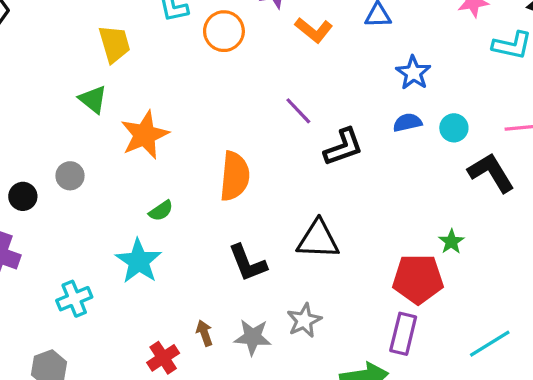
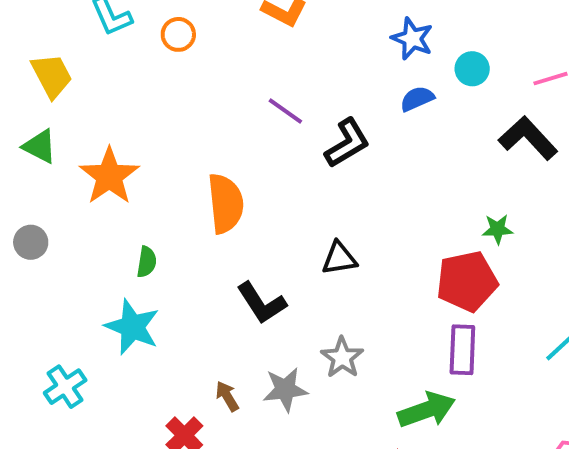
orange circle: (224, 31) -> (178, 34), size x0.7
cyan circle: (454, 128) -> (472, 69), moved
green semicircle: (161, 211) -> (147, 262), turned -35
black triangle: (318, 239) -> (339, 258), size x0.7
green star: (451, 242) -> (497, 229), turned -30

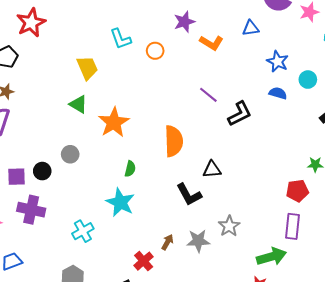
blue semicircle: (417, 99) -> (278, 93), turned 36
black triangle: (339, 258) -> (212, 169), moved
red pentagon: (467, 281) -> (297, 191), size x0.7
brown arrow: (227, 396) -> (167, 242), turned 56

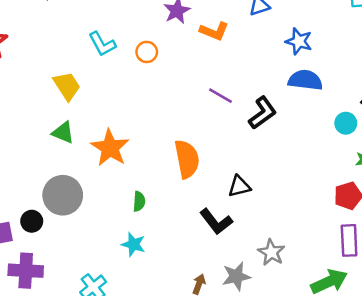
cyan circle: (308, 80) -> (346, 123), moved
blue semicircle: (278, 93) -> (305, 80), size x1.5
gray circle: (70, 154) -> (63, 195), size x1.8
cyan star: (120, 202) -> (133, 244), size x0.7

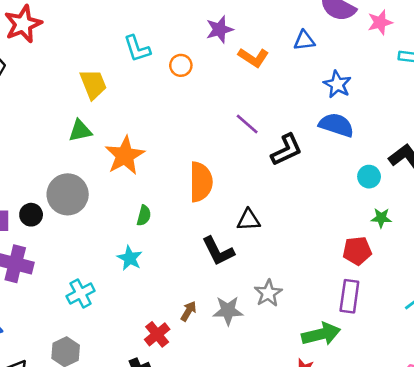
green triangle: (63, 132) -> (80, 131), turned -45

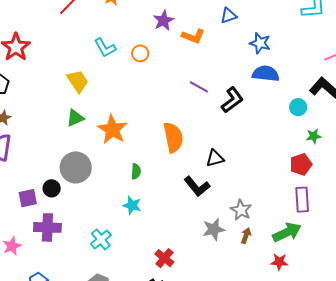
brown arrow: (189, 311) -> (246, 236), moved

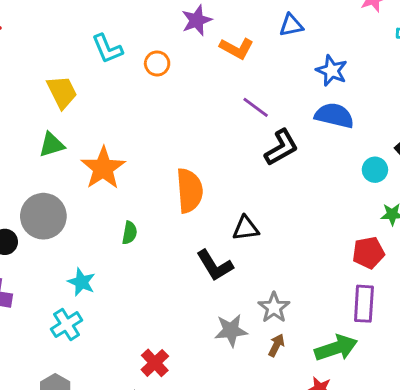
purple line: (199, 87) -> (256, 107), moved
cyan star: (132, 205) -> (81, 282), moved

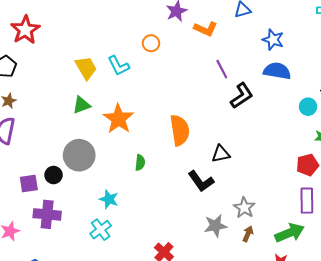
cyan L-shape: (107, 49) -> (118, 66), moved
purple line: (256, 107) -> (222, 69), turned 30

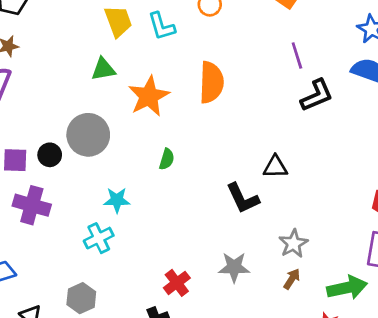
orange semicircle: (180, 130) -> (211, 82), moved
cyan star: (109, 199) -> (117, 200), turned -30
gray star: (215, 226) -> (234, 267), moved

